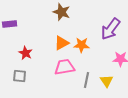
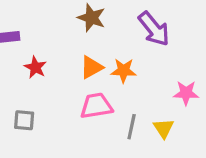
purple arrow: (111, 29) -> (154, 29), moved, turned -75
red star: (26, 53) -> (35, 67), moved

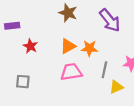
gray line: (132, 127) -> (104, 70), moved
yellow triangle: (164, 128) -> (116, 87), turned 40

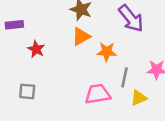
orange triangle: (68, 46) -> (81, 36), moved
pink trapezoid: (71, 72) -> (98, 94), moved

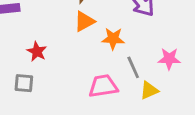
red star: (36, 49) -> (37, 52), moved
gray line: (125, 77) -> (133, 67), turned -36

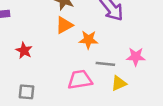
gray line: (133, 67) -> (105, 64), turned -60
gray square: (24, 83) -> (26, 92), moved

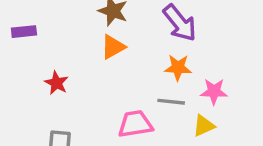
orange star: (88, 40) -> (178, 67), moved
yellow triangle: (119, 83) -> (204, 126), moved

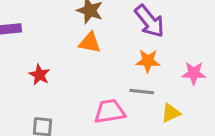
orange triangle: (113, 47) -> (90, 43), turned 40
pink star: (214, 91) -> (194, 73), moved

